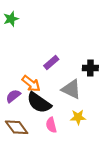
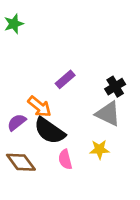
black cross: (90, 68) -> (115, 87), turned -32
gray triangle: (71, 89) -> (108, 114), moved

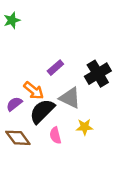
black cross: (115, 87) -> (98, 74), size x1.5
gray triangle: (108, 114) -> (70, 98), moved
black semicircle: (49, 131) -> (42, 111), turned 100

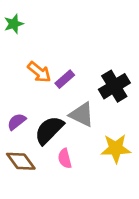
orange arrow: (34, 91) -> (39, 72), moved
yellow star: (84, 127) -> (116, 149), moved, size x1.5

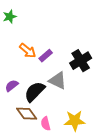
yellow star: (116, 149) -> (75, 121), moved
pink semicircle: (65, 158) -> (46, 124), moved
brown diamond: (21, 161) -> (27, 114), moved

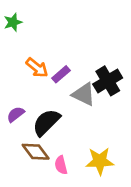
gray triangle: (58, 81) -> (84, 94), moved

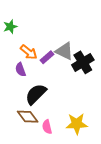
green star: (13, 22) -> (10, 27), moved
gray triangle: (84, 94) -> (64, 51), moved
purple semicircle: (16, 114) -> (20, 70), moved, turned -72

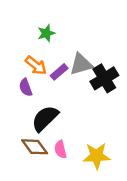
green star: (10, 27) -> (46, 33), moved
gray triangle: (64, 51) -> (81, 64), turned -42
pink semicircle: (47, 127) -> (60, 149), moved

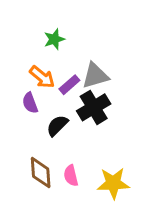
black cross: (104, 78) -> (94, 107), moved
black semicircle: (45, 118) -> (57, 126), moved, size x0.7
brown diamond: (35, 147) -> (41, 173), turned 32

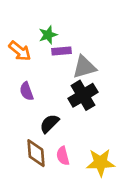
orange arrow: (42, 77) -> (20, 51), moved
purple rectangle: (69, 85) -> (61, 51), moved, turned 36
black semicircle: (57, 126) -> (49, 124), moved

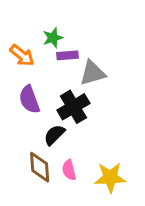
purple semicircle: (27, 91) -> (29, 99), size x1.4
black cross: (83, 95) -> (73, 107), moved

